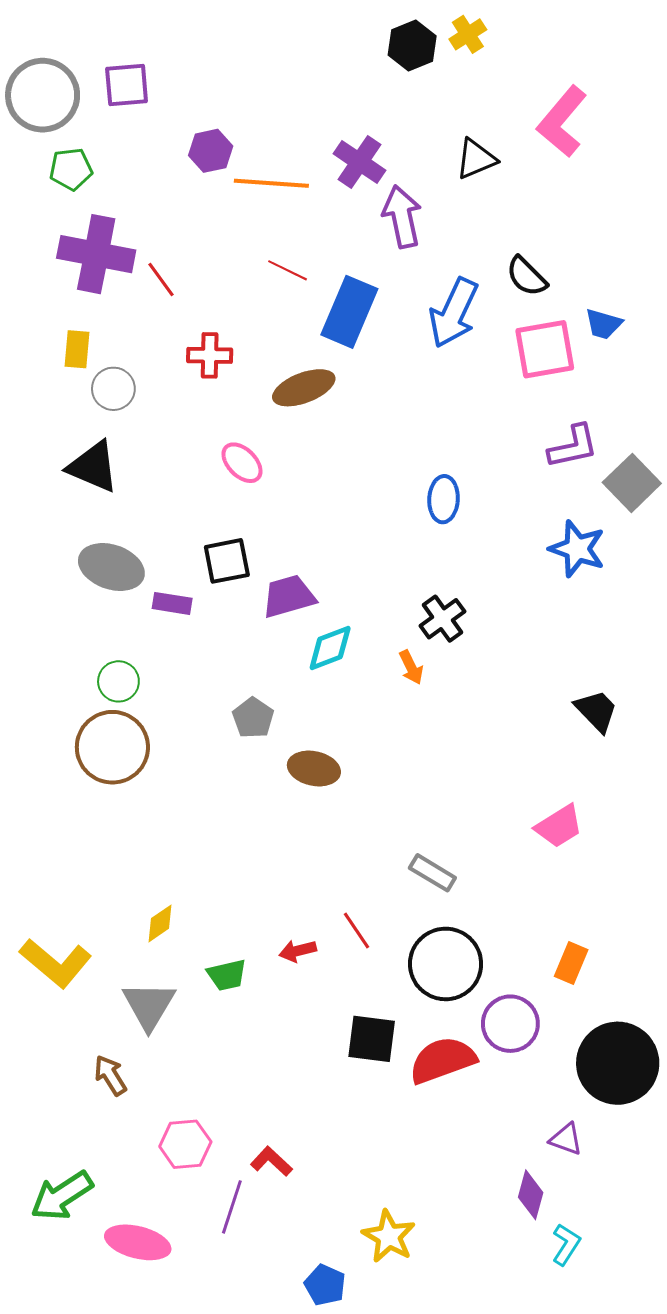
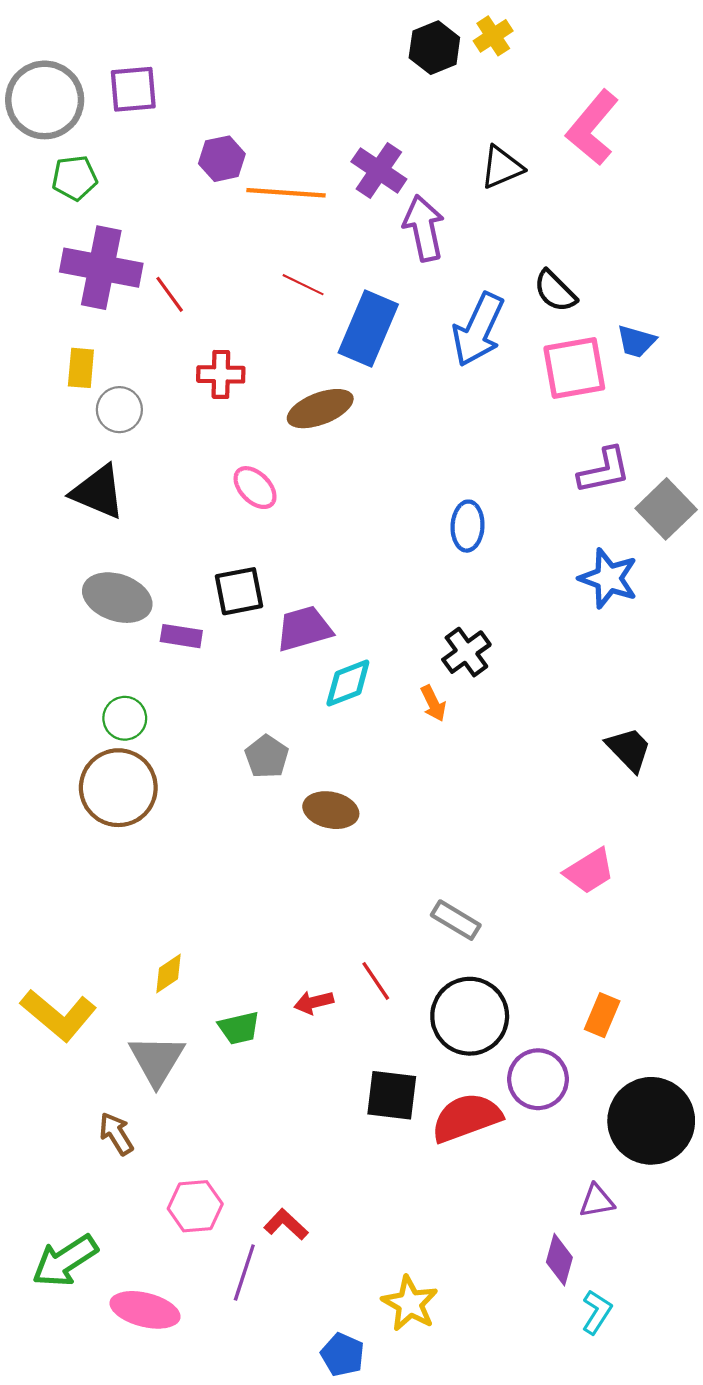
purple triangle: (566, 1139) -> (597, 1201), turned -30

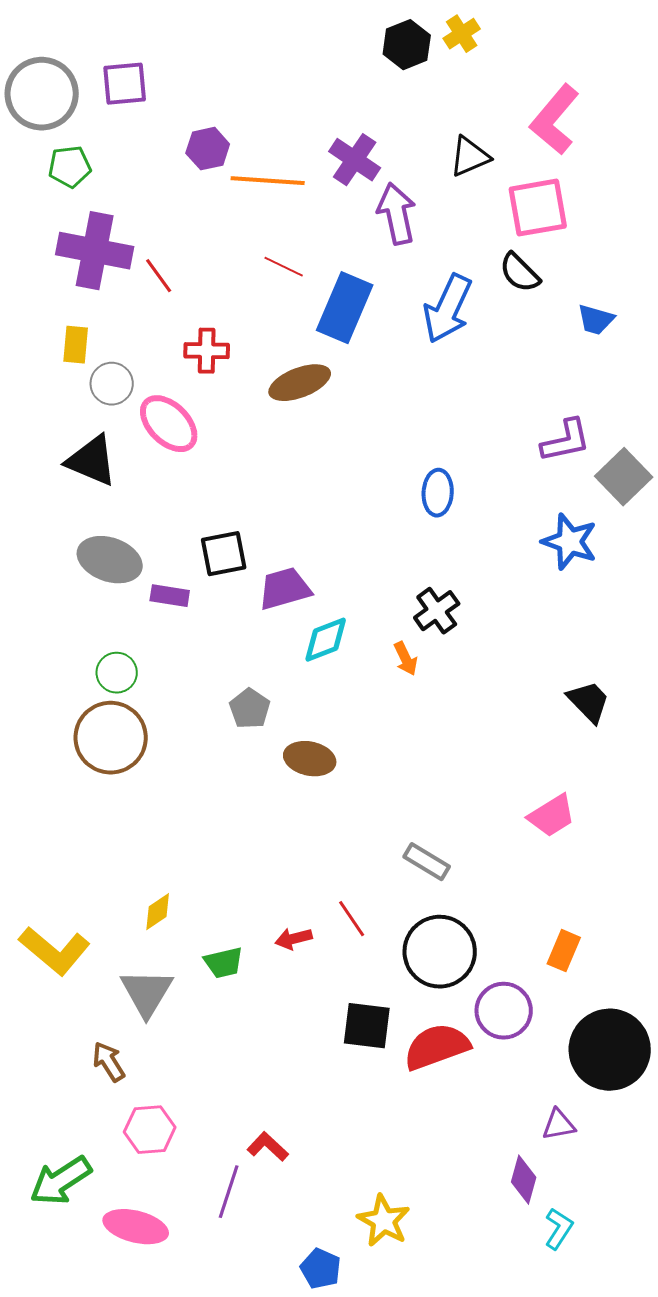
pink square: (574, 368) -> (538, 208), moved
pink ellipse: (255, 488) -> (169, 424), moved, size x1.4
pink hexagon: (195, 1206) -> (150, 1130), moved

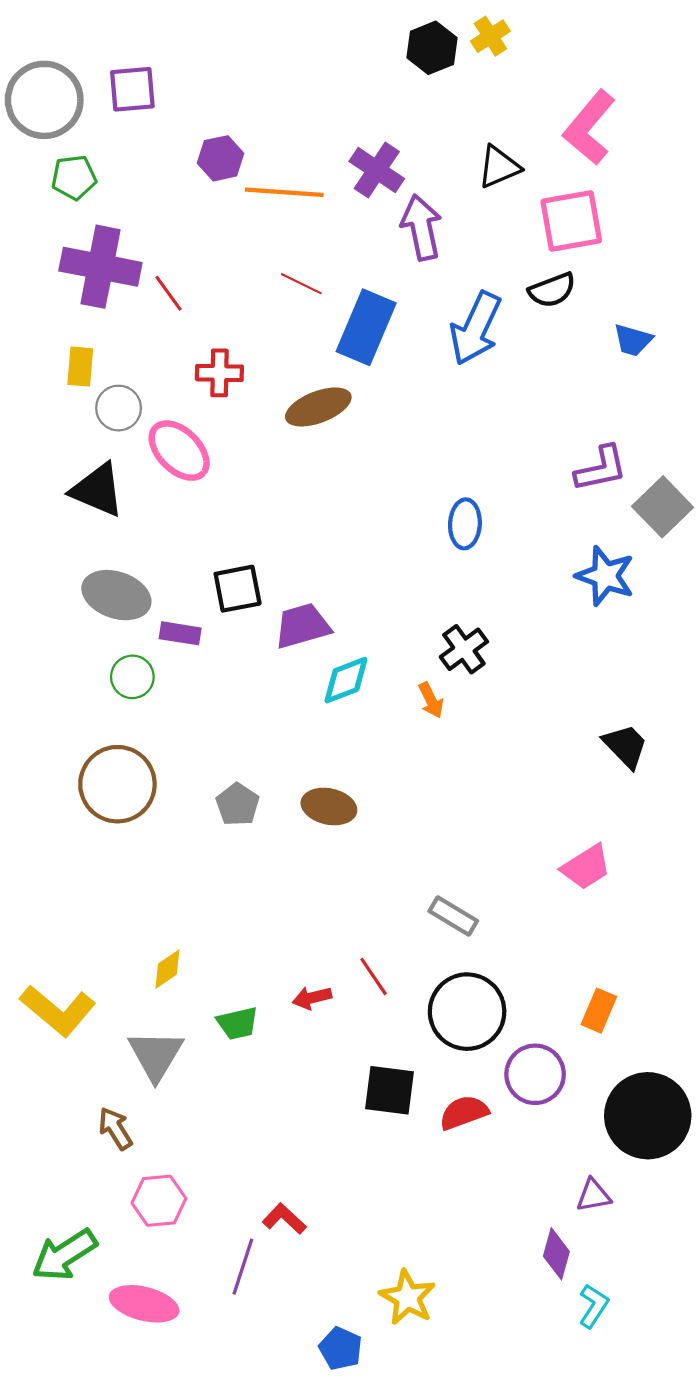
black semicircle: (520, 273) -> (552, 290), turned -66
green circle: (117, 673) -> (132, 677), moved
gray pentagon: (250, 709) -> (238, 804), moved
red semicircle: (437, 1047) -> (464, 1113), size x0.7

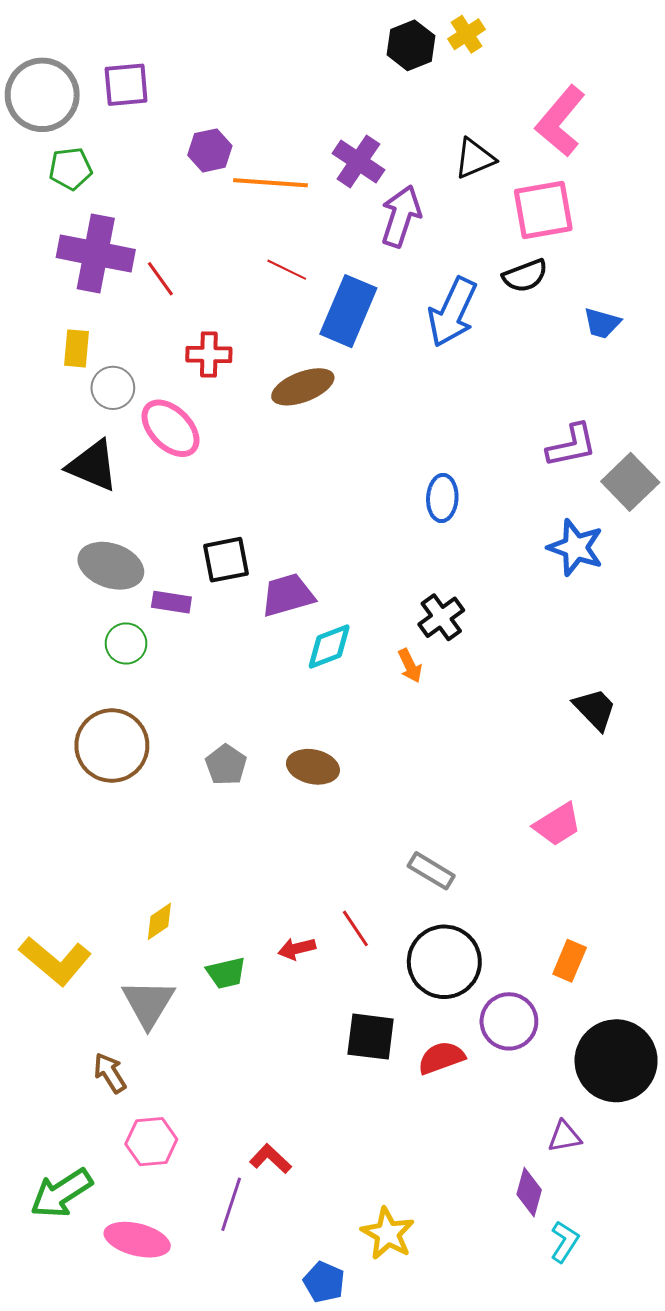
purple arrow: (421, 227) -> (401, 216), turned 30

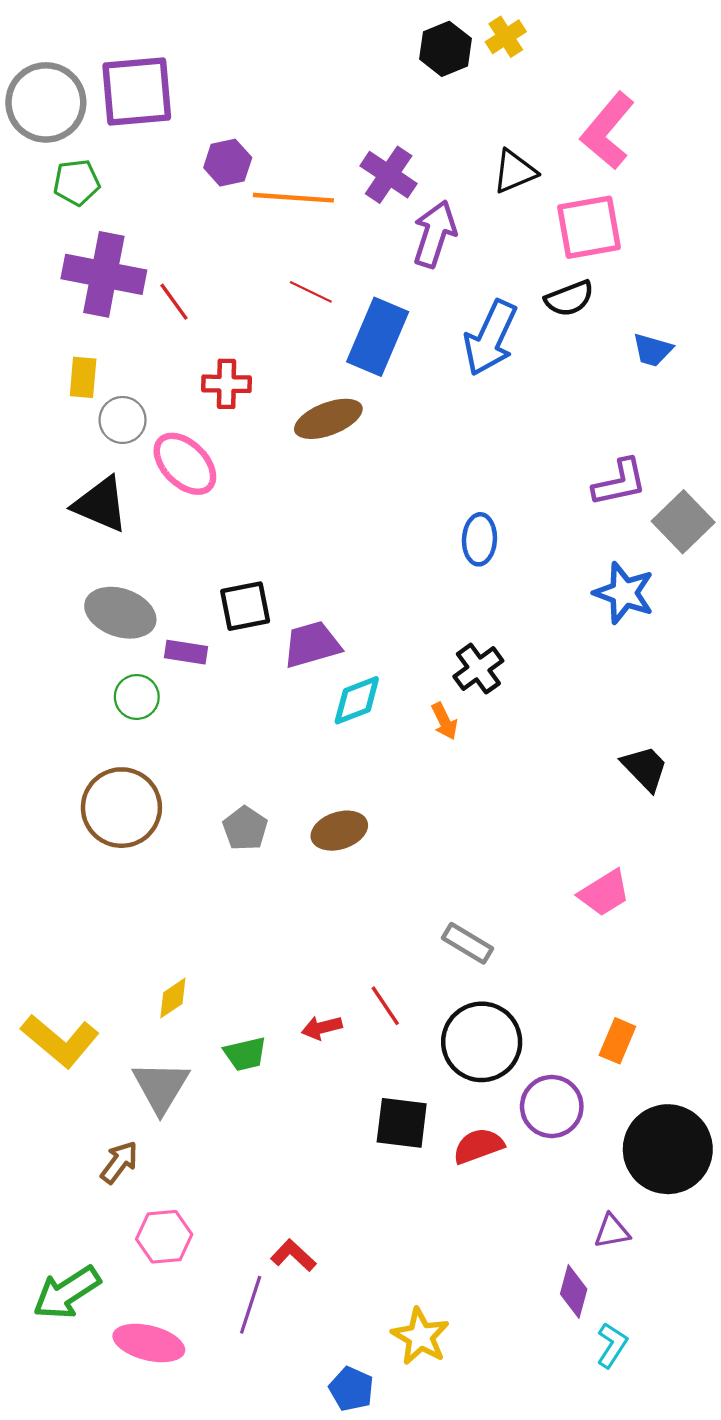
purple square: (126, 85) -> (137, 92), size x1.5
brown ellipse: (313, 767) -> (339, 831), turned -30
brown arrow: (110, 1073) -> (119, 1162), turned 69

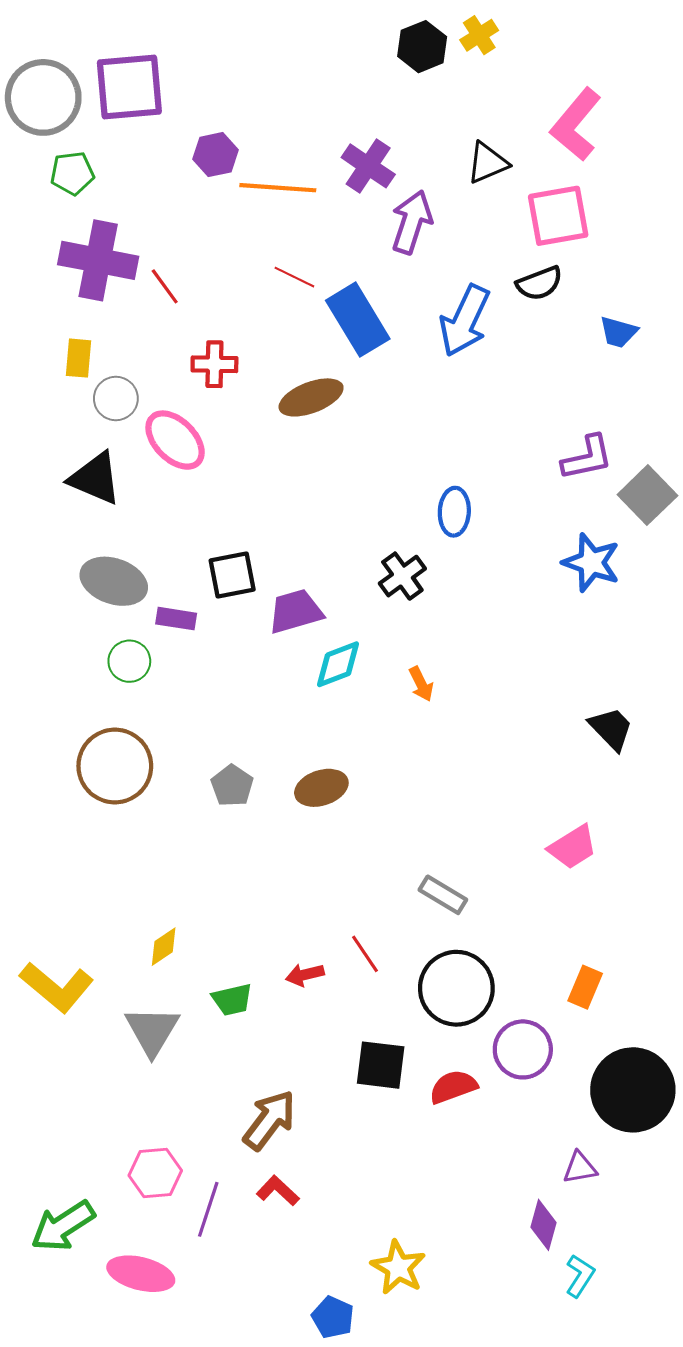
blue rectangle: (378, 337) -> (358, 320), turned -54
black cross: (478, 669) -> (402, 576), moved
brown arrow: (119, 1162) -> (270, 1120), moved, size x1.5
purple line: (251, 1305) -> (208, 1209), moved

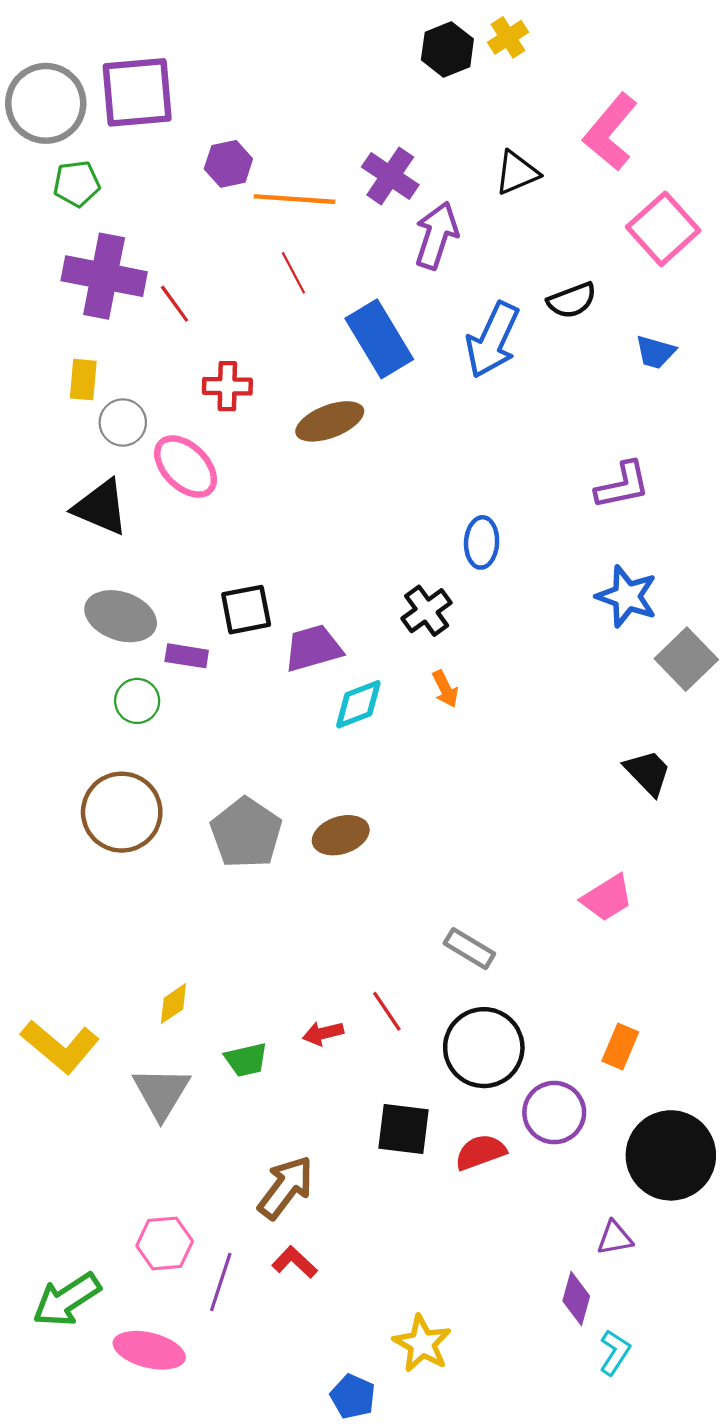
pink square: (558, 216) -> (663, 229), moved, turned -32
red line: (294, 277) -> (293, 273), moved, turned 36
gray square: (647, 495) -> (686, 659), moved
orange arrow: (421, 684) -> (445, 689), moved
gray pentagon: (232, 786) -> (246, 833), size x1.6

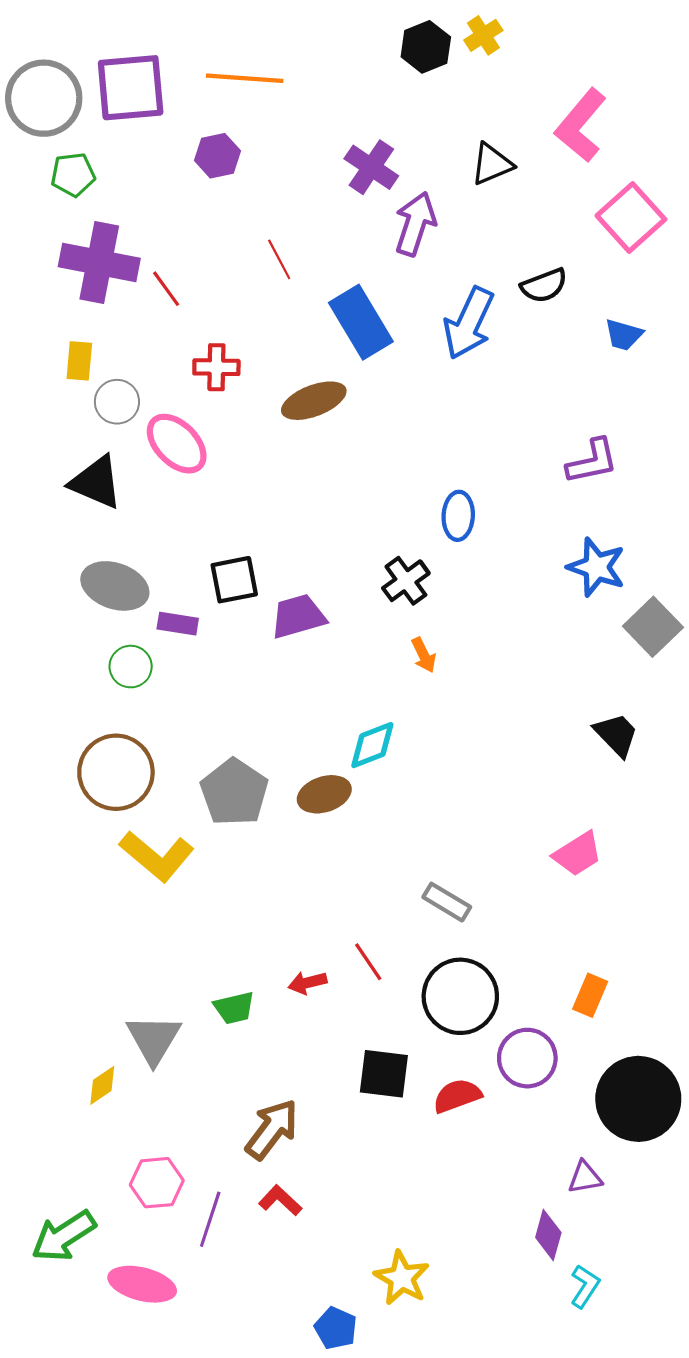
orange line: (294, 199) -> (245, 78), moved
cyan diamond: (358, 704) -> (372, 745), moved
yellow diamond: (173, 1004) -> (102, 1085), moved
yellow L-shape: (60, 1046) -> (157, 856), moved

